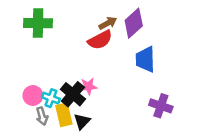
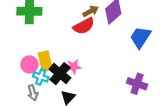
blue trapezoid: (145, 59) -> (140, 37), moved, turned 35
pink circle: (33, 95) -> (29, 64), moved
yellow rectangle: (64, 115) -> (45, 61), moved

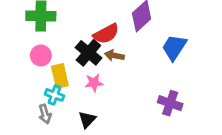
brown arrow: (91, 11) -> (114, 55), moved, turned -140
pink circle: (29, 64) -> (41, 55), moved
black cross: (60, 74) -> (88, 53), moved

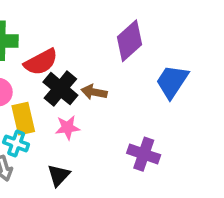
red semicircle: (106, 34) -> (41, 62), moved
purple cross: (170, 103) -> (144, 154), moved

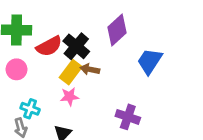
black cross: (60, 89) -> (76, 46), moved
yellow rectangle: (23, 119) -> (71, 72), moved, turned 50

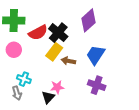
blue trapezoid: (150, 61) -> (96, 55), moved
brown arrow: (90, 69) -> (68, 61), moved
pink star: (69, 97) -> (57, 87), moved

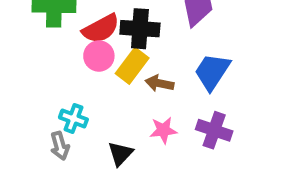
black cross: (58, 33) -> (140, 29), turned -36
pink circle: (14, 50) -> (99, 56), moved
pink star: (57, 87) -> (163, 130), moved

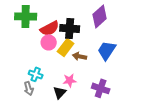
pink star: (163, 130) -> (70, 80), moved
purple cross: (214, 130) -> (101, 88), moved

